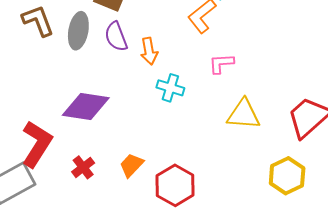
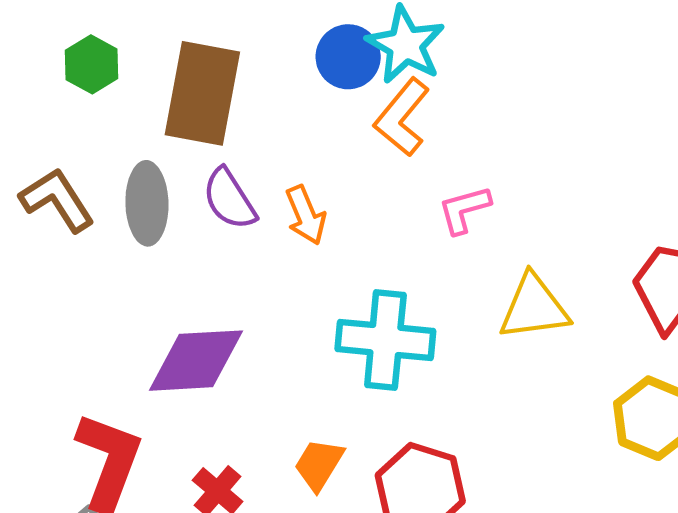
cyan cross: (170, 88) -> (385, 340), moved, size x1.6

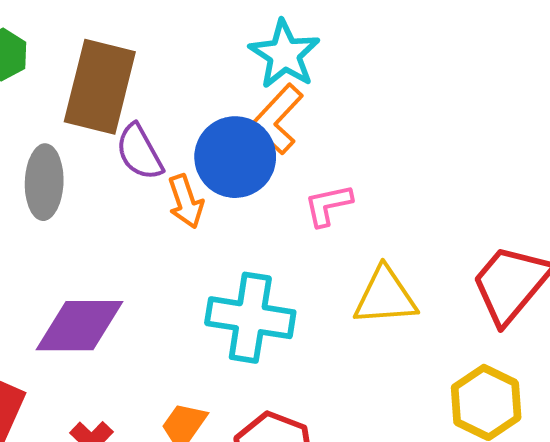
blue circle: (348, 57) -> (235, 157), moved, size x1.4
purple semicircle: (229, 199) -> (139, 152), moved

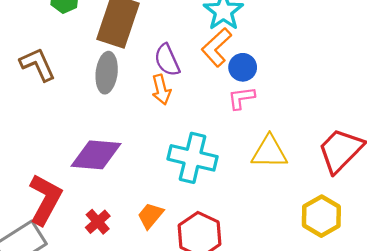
purple semicircle: (139, 152) -> (167, 60), moved
blue circle: (235, 157) -> (243, 67), moved, size x0.6
gray ellipse: (44, 182) -> (107, 73), moved

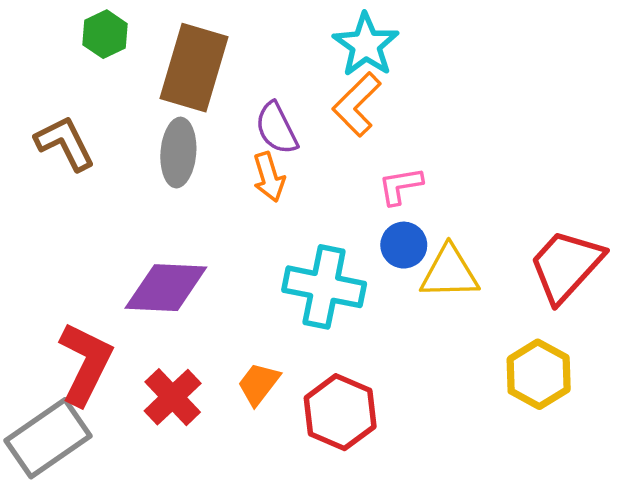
blue circle: (243, 67) -> (404, 245), moved
red cross: (98, 222) -> (173, 397), size x1.4

